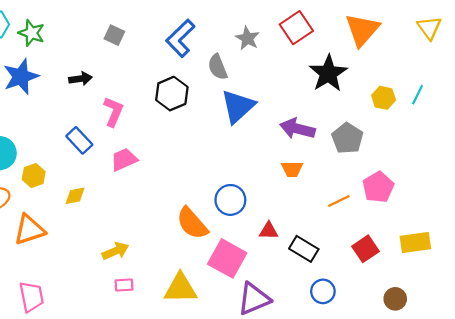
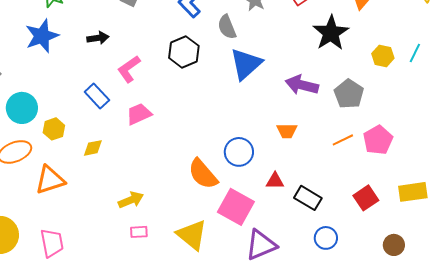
pink L-shape: (113, 112) -> (129, 69), turned -148
orange trapezoid: (292, 169) -> (287, 131), moved
orange line: (339, 201) -> (343, 140), moved
yellow triangle: (180, 288) -> (192, 235), turned 40

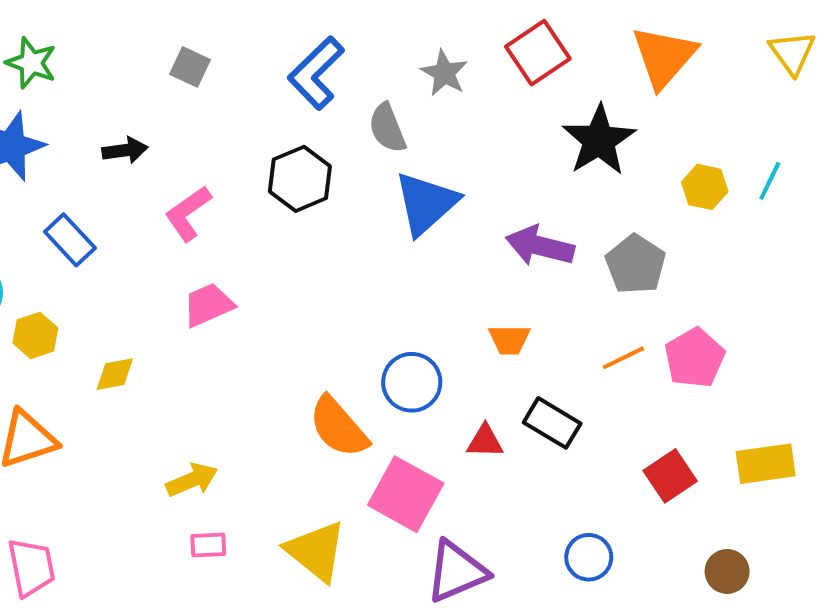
blue rectangle: (97, 96) -> (70, 240), moved
black rectangle: (308, 198) -> (552, 423), moved

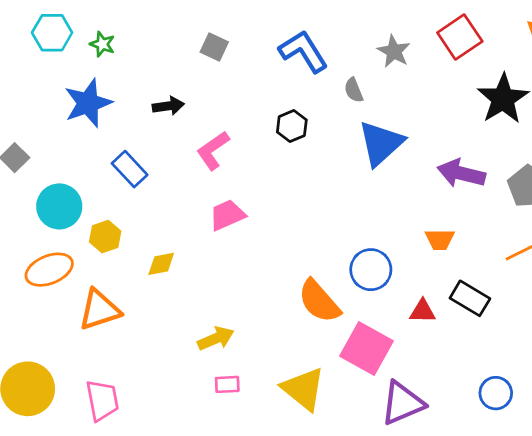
green star: (31, 63) -> (102, 44), size x0.7
blue L-shape: (316, 73) -> (303, 51), turned 102
gray semicircle: (387, 128) -> (354, 90), size x0.7
black hexagon: (300, 179) -> (292, 126), size x0.7

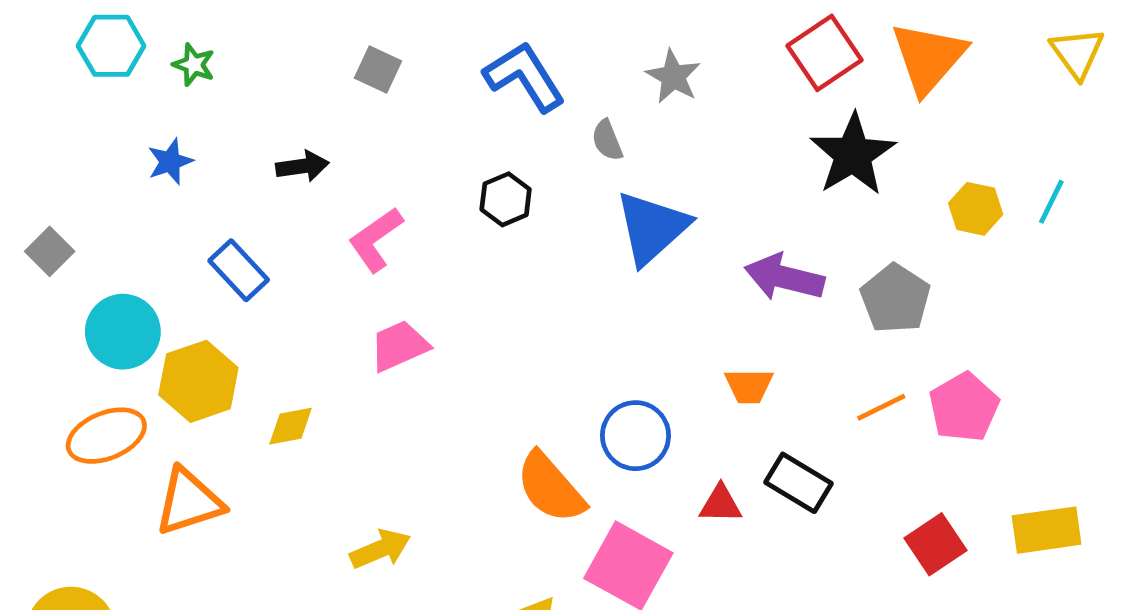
red square: (460, 37) -> (824, 53), moved
blue star: (88, 103) -> (170, 162), size x0.6
yellow hexagon: (105, 237) -> (198, 381), size x1.5

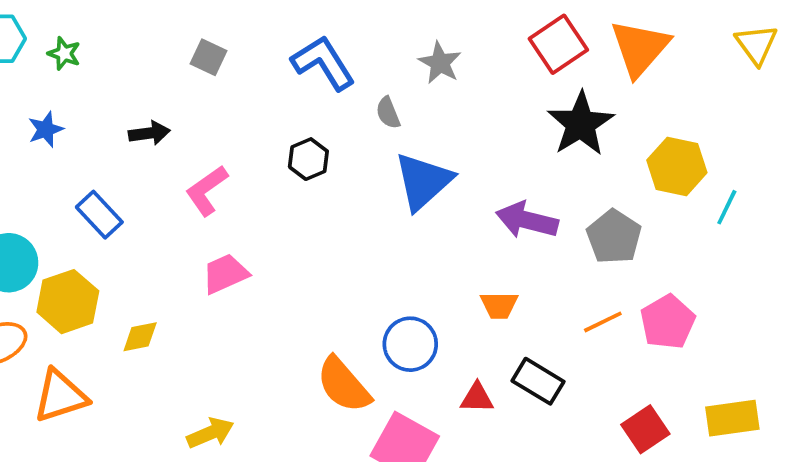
cyan line: (1051, 202) -> (727, 207), moved
yellow hexagon: (976, 209) -> (677, 166), size x1.4

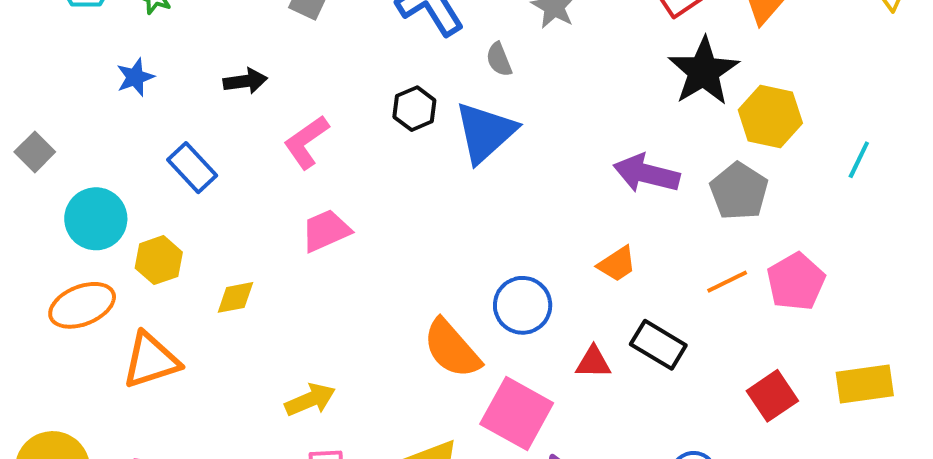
yellow hexagon: (677, 166) -> (770, 117), moved
blue triangle: (423, 181) -> (485, 132), moved
yellow hexagon: (68, 302) -> (159, 260), size x0.7
orange trapezoid: (499, 305) -> (617, 264), turned -33

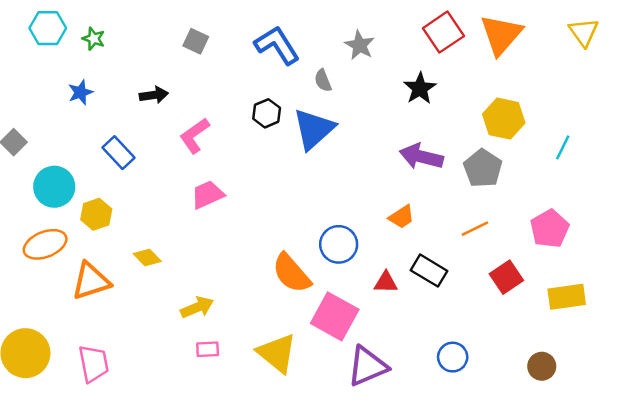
black star: (703, 71) -> (420, 88), moved, size x0.7
pink pentagon: (796, 282) -> (550, 229), moved
yellow diamond: (235, 297) -> (147, 257), moved, turned 56
red square: (772, 396) -> (506, 277), moved

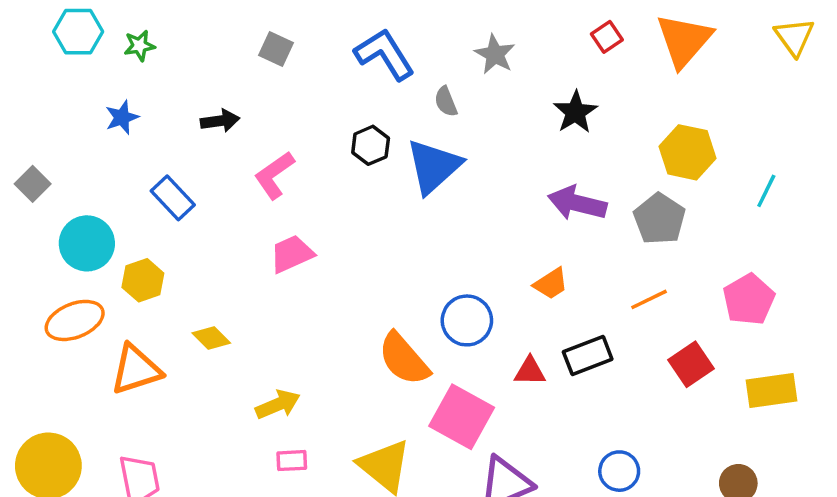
red square: (443, 32) -> (607, 37), size x0.6
green star: (94, 39) -> (139, 46), turned -30
black rectangle: (429, 271) -> (588, 355), turned -52

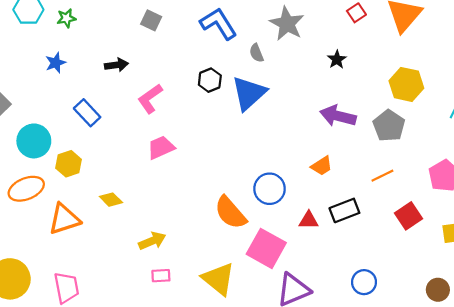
gray star: (495, 54) -> (287, 24), size x1.4
black star: (575, 112) -> (337, 59), size x0.7

